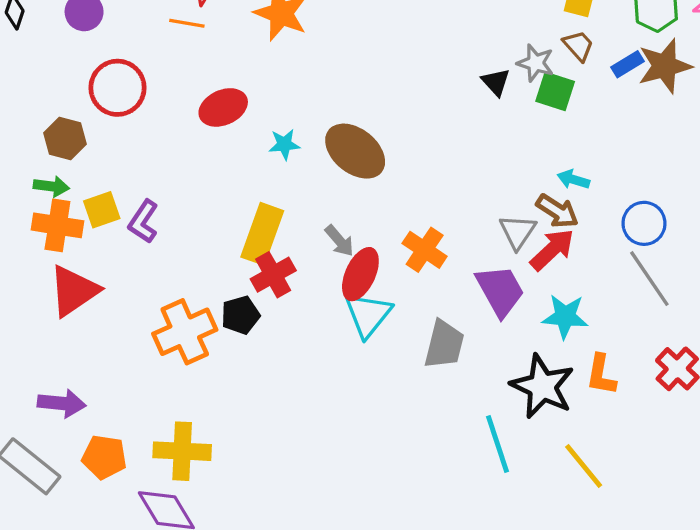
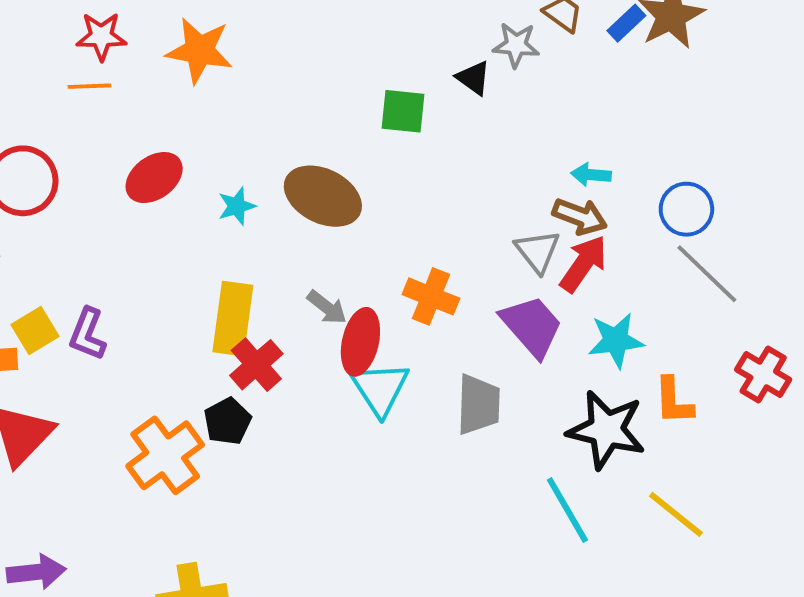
green square: (555, 91) -> (403, 111), moved

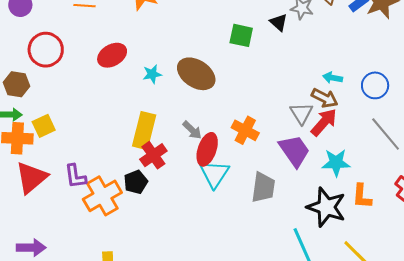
blue circle: (686, 209) -> (375, 85), moved
purple L-shape: (88, 334) -> (75, 176), moved, turned -36

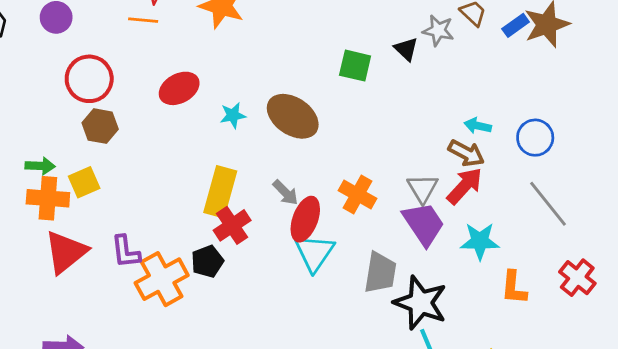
brown hexagon: (16, 84) -> (100, 126), moved
gray triangle: (301, 113) -> (423, 188), moved
black star: (326, 207) -> (421, 303), moved

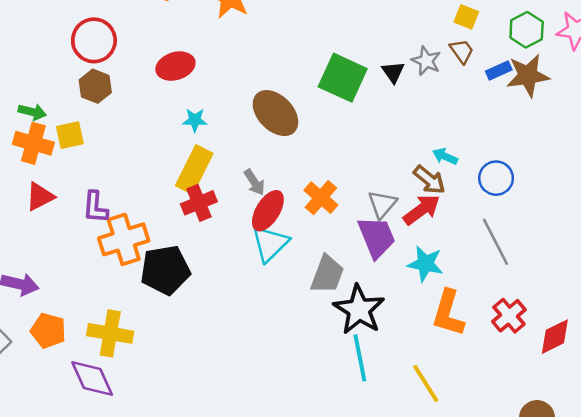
green square: (355, 66) -> (343, 78), size x1.5
cyan star: (233, 115) -> (195, 120), moved
red triangle: (66, 252) -> (40, 196), size x0.7
black pentagon: (207, 261) -> (165, 270), moved, size x1.6
orange L-shape: (514, 288) -> (448, 313), size x1.4

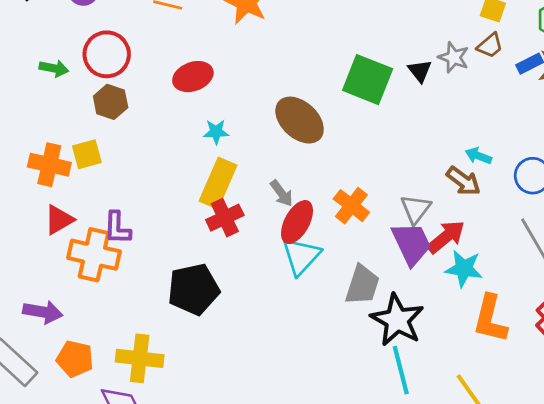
brown trapezoid: (462, 51) -> (490, 45), turned 88
green arrow: (32, 112) -> (54, 68), moved
red arrow: (422, 210) -> (446, 237), moved
orange cross: (124, 239) -> (94, 255), moved, turned 33

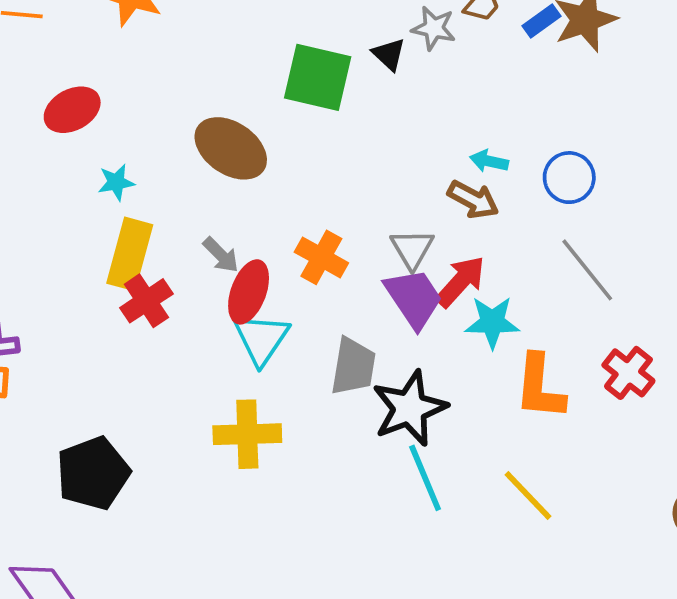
black pentagon: (194, 289) -> (93, 473), moved
black star: (397, 320) -> (410, 408), turned 30
yellow cross: (140, 358) -> (247, 434), moved

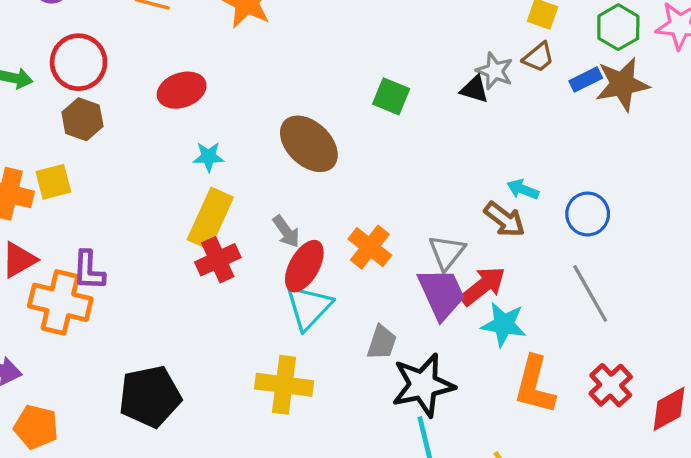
black triangle: (389, 54) -> (474, 89), moved, turned -36
green square: (318, 77) -> (391, 96), size x0.6
gray trapezoid: (353, 366) -> (382, 342), size x0.7

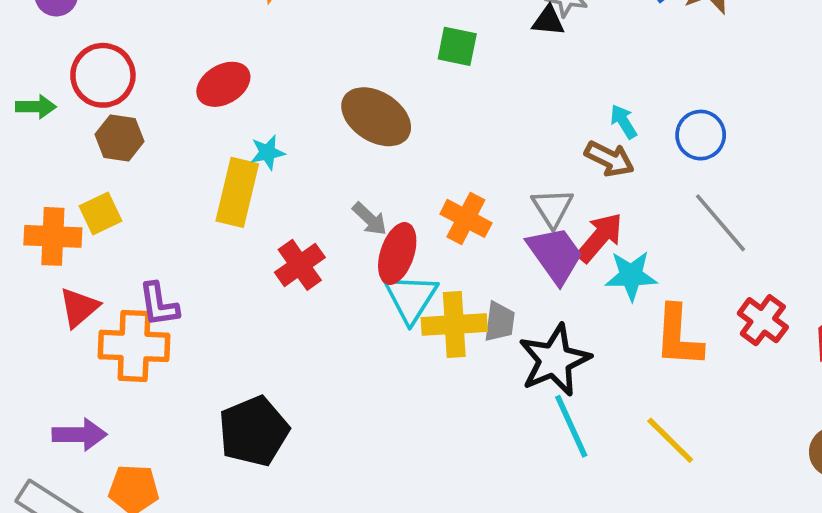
cyan arrow: (523, 189) -> (623, 122), turned 48
yellow rectangle: (210, 218) -> (237, 192), moved
yellow cross: (284, 385) -> (454, 324), moved

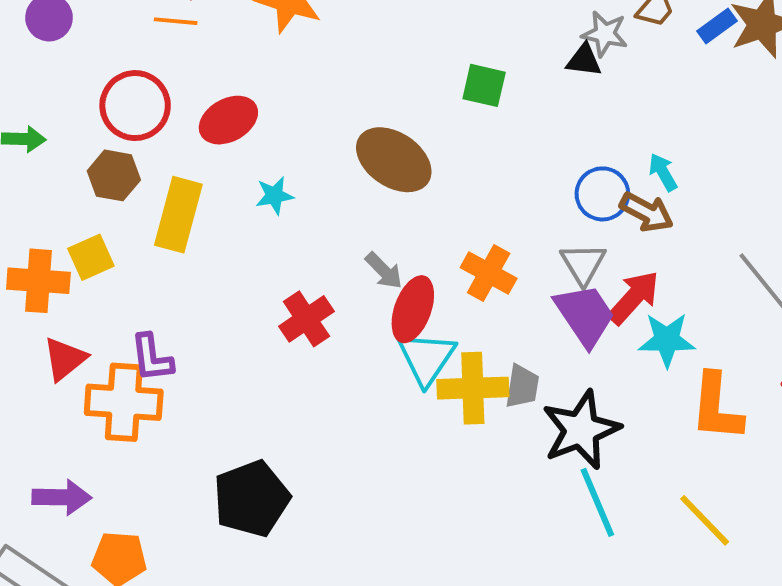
red circle: (103, 75) -> (135, 106), moved
blue circle: (701, 135) -> (602, 194), moved
yellow rectangle: (237, 192) -> (178, 215), moved

